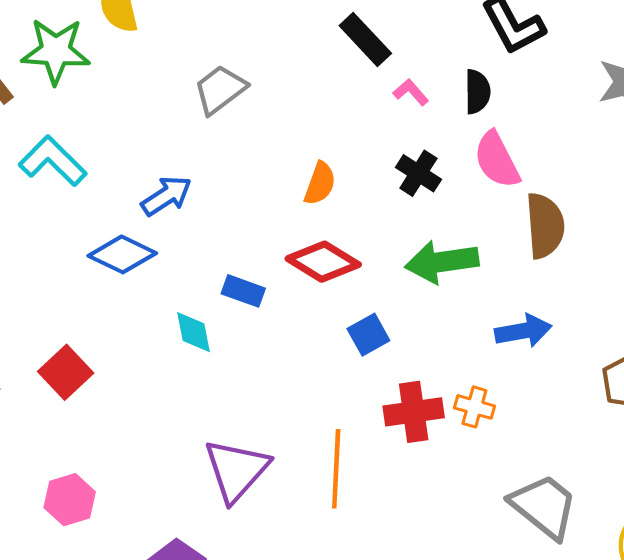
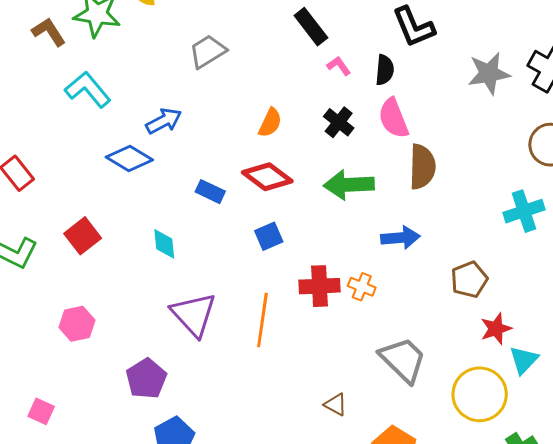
cyan diamond: (193, 332) -> (164, 244), moved
blue square: (368, 335) -> (269, 236), moved
purple triangle: (236, 470) -> (194, 314), turned -30

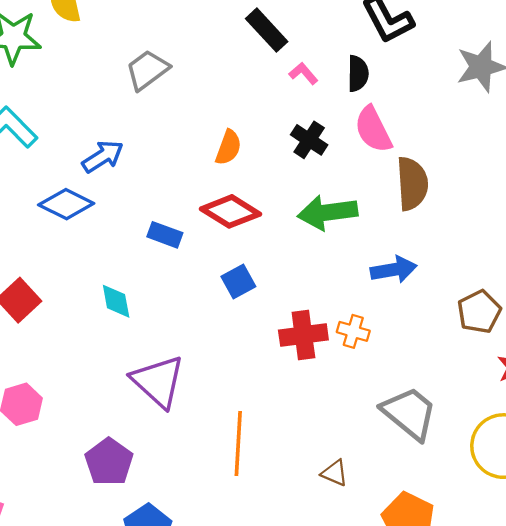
orange line: (262, 320) -> (238, 444), moved

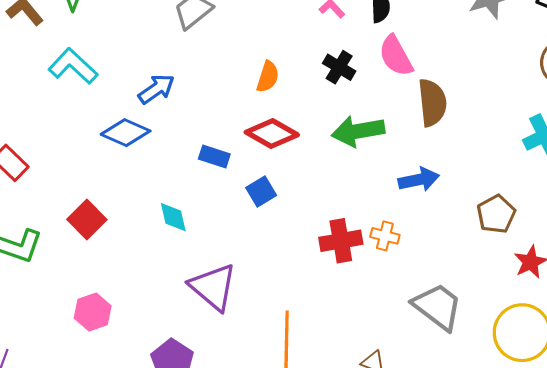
blue square: (238, 281) -> (261, 192), moved

